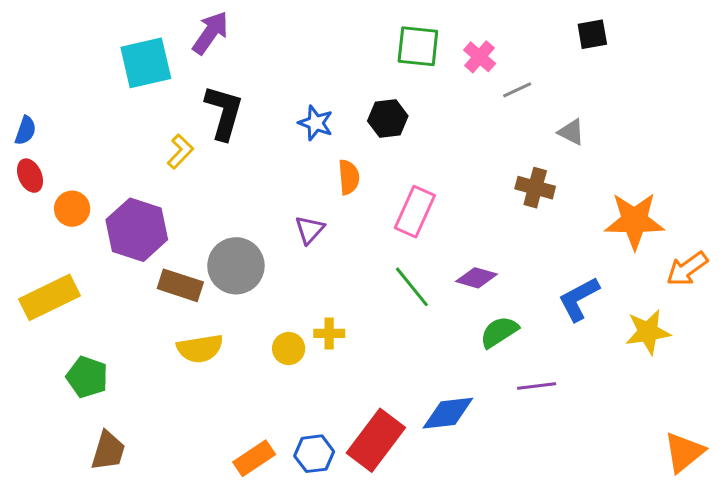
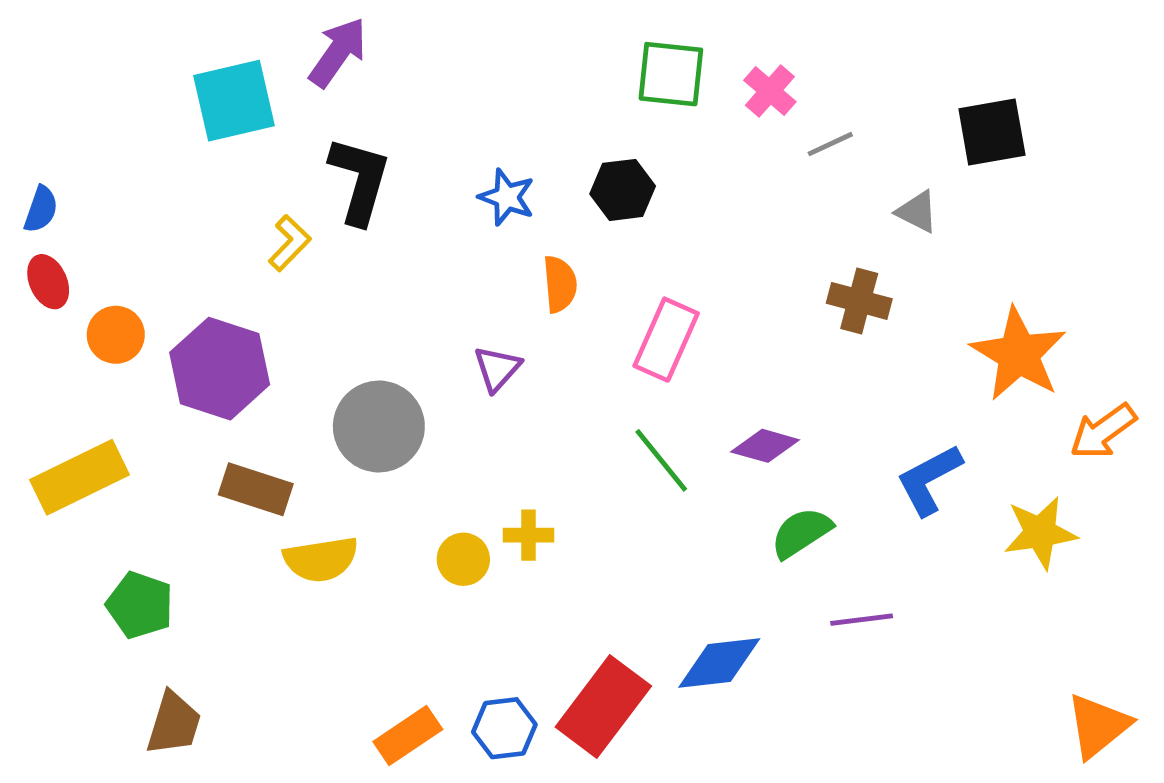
black square: (592, 34) -> (992, 132), moved, size x1.4
orange star: (634, 221) -> (1019, 354), turned 30
brown rectangle: (180, 285) -> (256, 489), moved

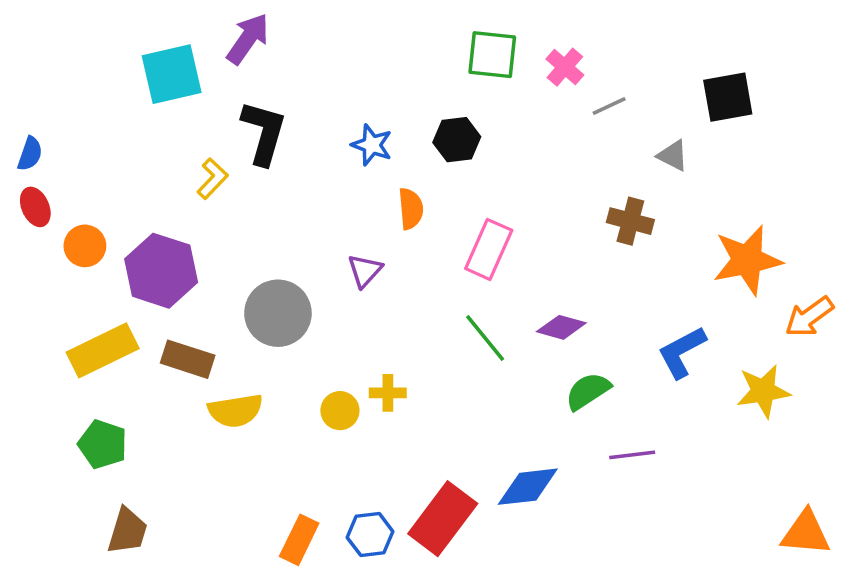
orange star: (1019, 354) -> (747, 260), turned 30
yellow rectangle: (80, 477) -> (103, 350), moved
orange triangle: (1098, 726) -> (806, 533), turned 44
orange rectangle: (408, 735) -> (299, 540), turned -30

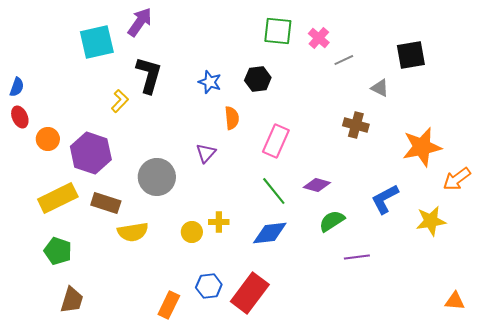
blue diamond: (528, 487) -> (270, 233), moved
orange triangle: (806, 533) -> (455, 301), size x0.7
blue hexagon: (370, 535) -> (209, 286), moved

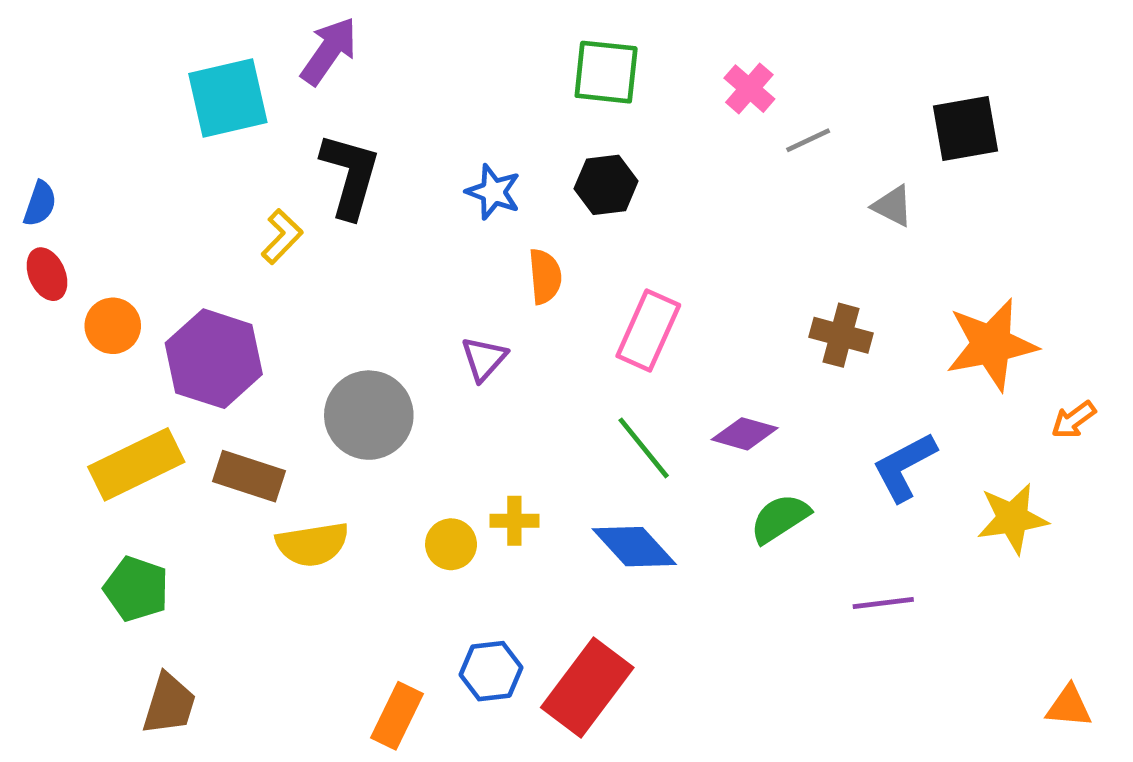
green square: (278, 31) -> (606, 72), moved
brown cross: (356, 125) -> (841, 335), moved
orange arrow: (457, 179) -> (1074, 420), size x0.7
blue diamond: (270, 233) -> (634, 547), turned 54
purple line: (357, 257) -> (883, 603), moved

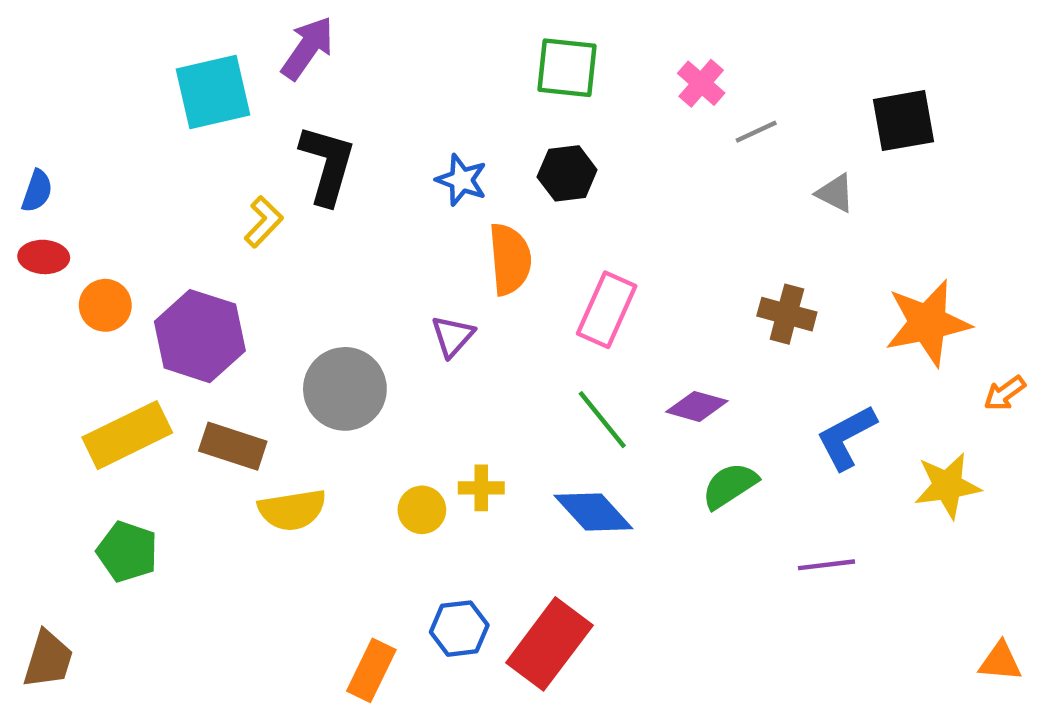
red ellipse: (47, 274) -> (44, 257), turned -63
orange semicircle: (545, 276) -> (510, 259), size x1.4
brown trapezoid: (169, 704) -> (48, 659), moved

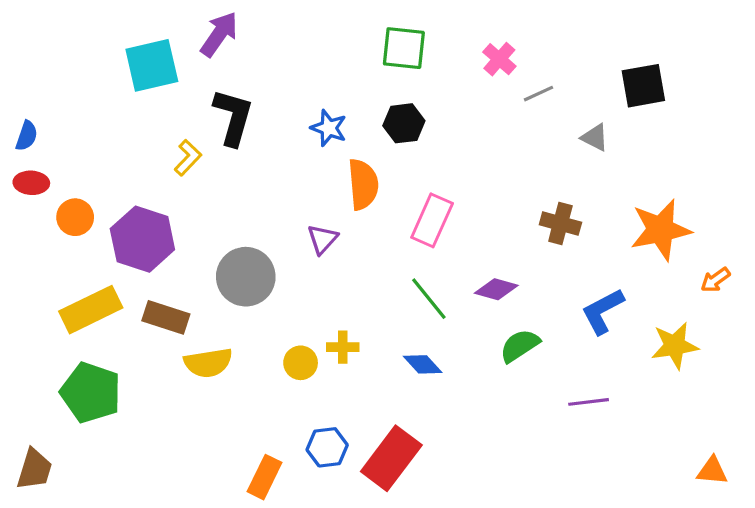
blue diamond: (593, 512) -> (423, 364), size x0.7
green pentagon: (127, 552) -> (91, 393), size x1.4

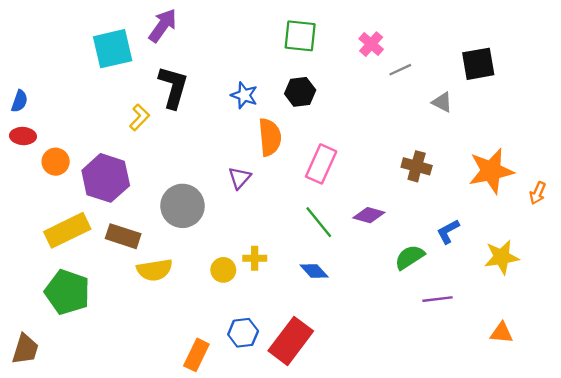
orange arrow: (715, 280) -> (538, 193), moved, turned -30
blue L-shape: (603, 311) -> (448, 232), size x0.7
green semicircle: (520, 346) -> (410, 257), moved
orange triangle: (712, 471) -> (502, 333), moved

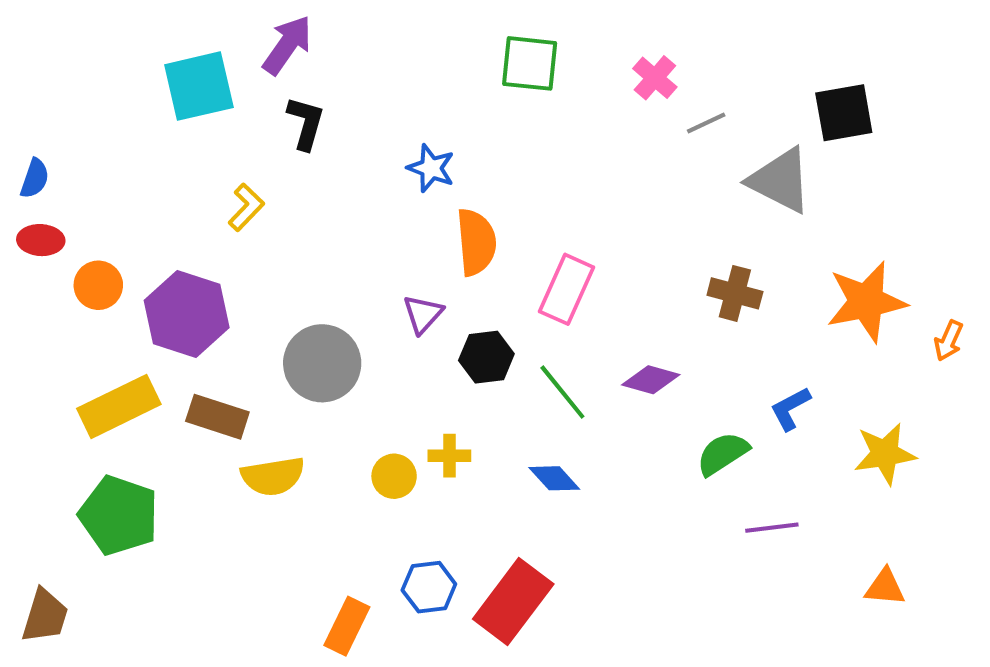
black L-shape: (173, 87) -> (306, 123), moved, size x0.7
black hexagon: (300, 92) -> (486, 357), moved
gray triangle: (442, 102) -> (780, 180), size x1.8

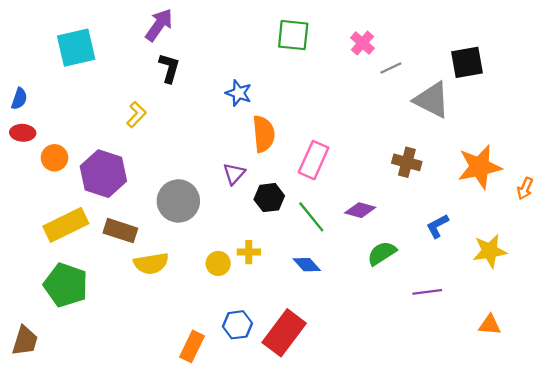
cyan square: (199, 86) -> (76, 48), moved
green semicircle: (723, 454) -> (382, 253), moved

